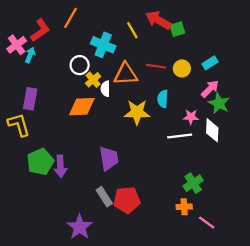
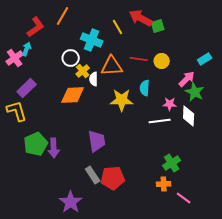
pink cross: (17, 45) -> (15, 58), moved
cyan rectangle: (210, 63) -> (205, 59), moved
purple rectangle: (30, 99) -> (27, 88), turned 36

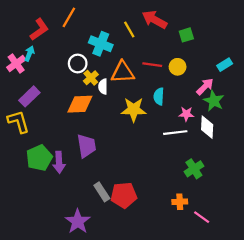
green square: (158, 26) -> (186, 35), moved
purple trapezoid: (97, 141) -> (86, 146), moved
green cross: (172, 163) -> (194, 169), moved

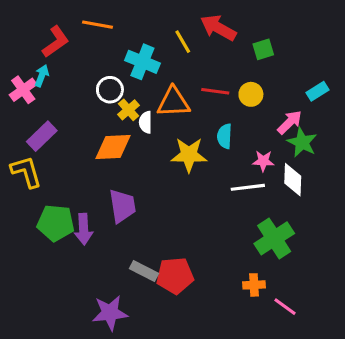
orange line: (69, 17) -> (98, 25), turned 70
green pentagon: (39, 158) -> (56, 223), turned 30
green cross: (194, 169) -> (274, 238), size x1.4
gray rectangle: (102, 192) -> (144, 271), turned -30
purple star: (78, 221) -> (110, 313), turned 30

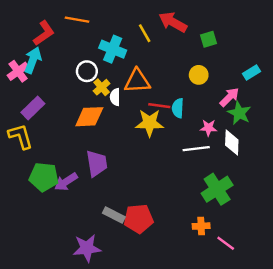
cyan arrow: (42, 76) -> (33, 60), size x1.5
red line: (215, 91) -> (159, 106), moved
purple arrow: (84, 229) -> (66, 182), turned 60

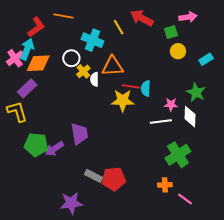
yellow circle: (199, 75) -> (178, 51), moved
pink arrow: (229, 97) -> (188, 17), moved, turned 36
orange diamond: (89, 117) -> (38, 63), moved

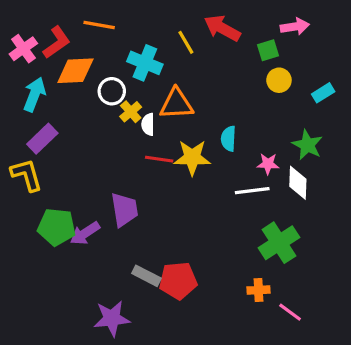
cyan arrow: (27, 49) -> (34, 94), moved
pink cross: (15, 58) -> (23, 49), moved
orange diamond: (38, 63) -> (75, 71), moved
red line: (131, 86) -> (159, 159), moved

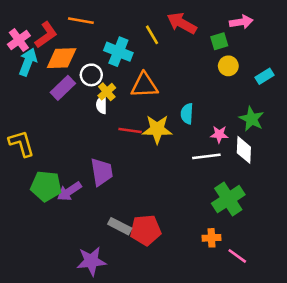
cyan arrow: (34, 94) -> (28, 62), moved
white semicircle: (148, 124) -> (102, 105), moved
purple rectangle: (42, 139) -> (63, 88), moved

